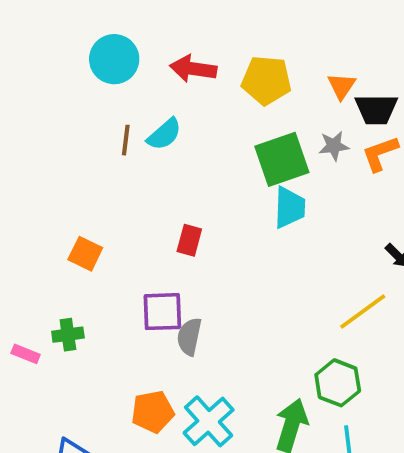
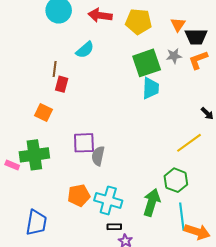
brown line: (126, 140) -> (55, 69), moved
red rectangle: (189, 240) -> (62, 84), moved
green cross: (68, 335) -> (34, 155), size x1.8
cyan cross: (209, 421) -> (108, 200), turned -32

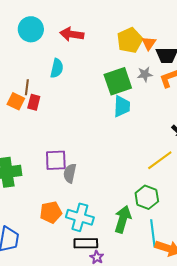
yellow pentagon: (138, 21) -> (130, 40), moved, turned -30
cyan semicircle: (85, 50) -> (57, 68), turned -36
orange square: (43, 112) -> (16, 101), moved
black rectangle: (114, 227) -> (86, 243), size x1.6

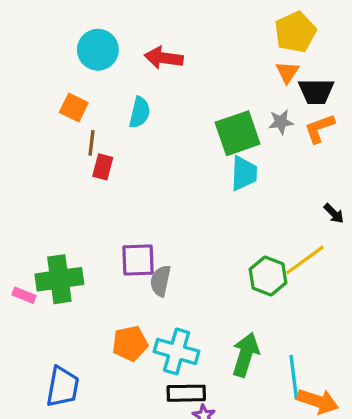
yellow pentagon: (130, 40) -> (295, 32), moved
orange square: (16, 101) -> (74, 108), moved
green hexagon: (147, 197) -> (268, 276), moved

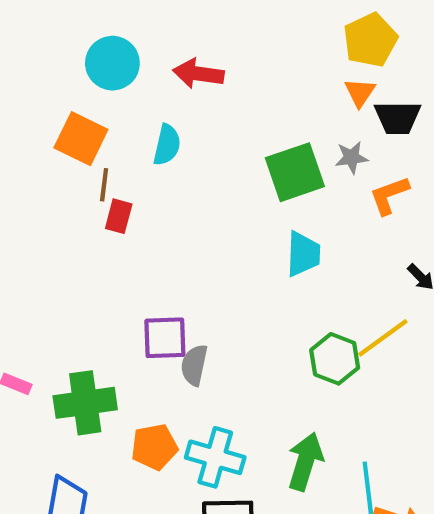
orange square: (74, 108) -> (81, 139), size x1.4
orange L-shape: (319, 128) -> (389, 195), moved
cyan trapezoid: (244, 173) -> (303, 254), moved
green cross: (59, 279) -> (85, 403), moved

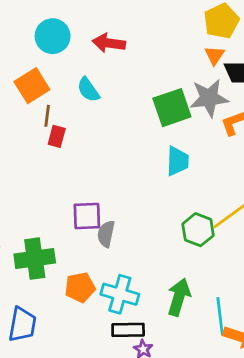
orange square: (81, 139) -> (32, 86), turned 32
cyan semicircle: (167, 145) -> (88, 90), turned 132
gray star: (351, 157) -> (209, 98), size x1.8

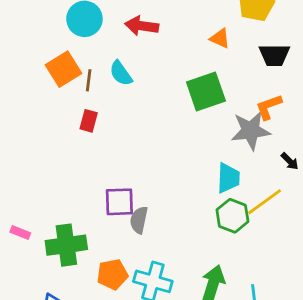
orange triangle: (215, 55) -> (220, 38), moved, turned -40
gray star: (209, 98) -> (251, 131), moved
brown line: (47, 116) -> (89, 80), moved
cyan trapezoid: (177, 161) -> (228, 178), moved

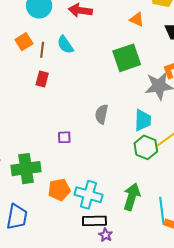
orange square: (64, 69) -> (24, 42), size x0.7
purple square: (119, 202) -> (64, 137), size x0.6
gray semicircle: (139, 220) -> (102, 114), moved

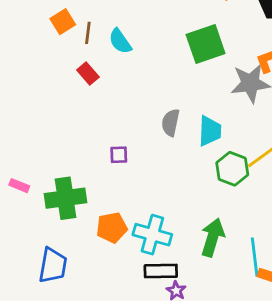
cyan semicircle: (65, 45) -> (120, 41), moved
red rectangle: (42, 79) -> (88, 73), turned -56
cyan trapezoid: (143, 120) -> (210, 131), moved

